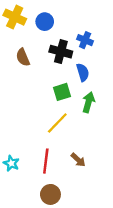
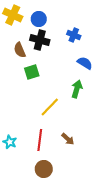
black cross: (61, 52) -> (40, 40), moved
blue semicircle: (83, 72) -> (85, 63), moved, turned -42
green square: (62, 92) -> (32, 72), moved

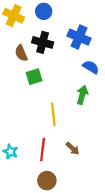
blue circle: (39, 19) -> (44, 11), moved
blue cross: (74, 35) -> (79, 37), size x1.5
yellow line: (50, 107) -> (53, 114), turned -50

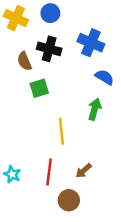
brown arrow: (73, 148) -> (84, 171), turned 96
brown circle: (47, 181) -> (69, 200), moved

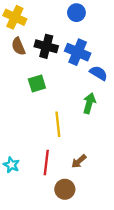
blue circle: (50, 13) -> (76, 13), moved
blue cross: (91, 43) -> (78, 52), moved
brown semicircle: (24, 61) -> (18, 46), moved

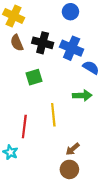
green arrow: (89, 103) -> (82, 95), turned 72
red line: (46, 163) -> (24, 127), moved
brown circle: (65, 189) -> (69, 169), moved

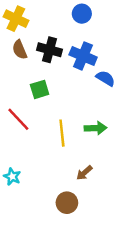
green arrow: (82, 95) -> (96, 128), moved
red line: (24, 127) -> (18, 119), moved, turned -50
brown circle: (69, 169) -> (67, 203), moved

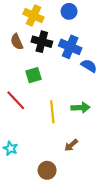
yellow cross: (16, 19) -> (33, 16), moved
brown circle: (67, 203) -> (47, 170), moved

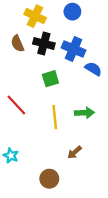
green square: (33, 75) -> (50, 79), moved

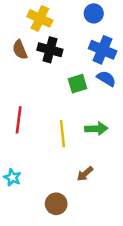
blue circle: (72, 12) -> (94, 13), moved
blue cross: (74, 49) -> (103, 50), moved
green square: (50, 79) -> (77, 84), moved
red line: (16, 105) -> (19, 120), turned 50

